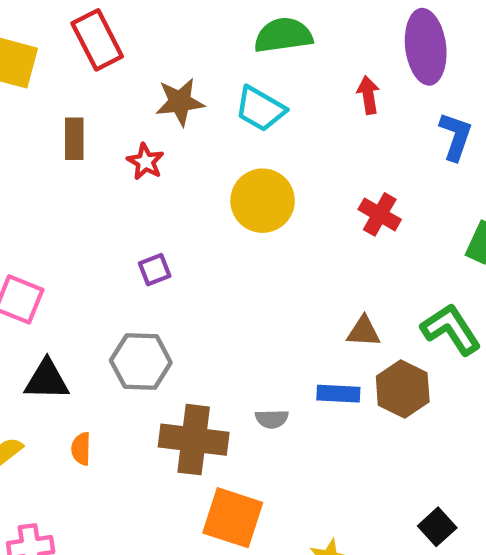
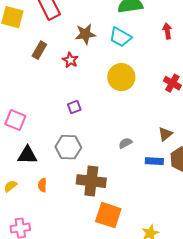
brown rectangle: (74, 139) -> (39, 50), turned 30
brown triangle: (364, 332) -> (165, 134), turned -42
gray semicircle: (272, 419) -> (125, 143), moved, turned 152

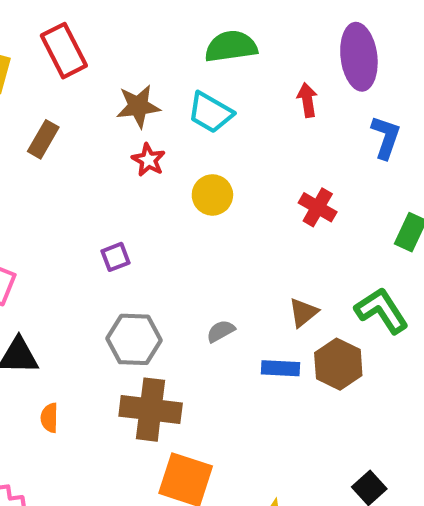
red star: (70, 60) -> (148, 160), moved
yellow circle: (121, 77) -> (212, 195), size x0.7
gray hexagon: (68, 147) -> (134, 339), moved

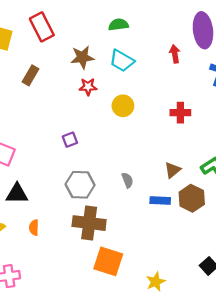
green semicircle: (231, 46) -> (118, 25), moved, size x0.7
red star: (148, 160) -> (88, 87), turned -30
red cross: (318, 207) -> (180, 113), turned -30
gray semicircle: (221, 331) -> (127, 180), turned 98

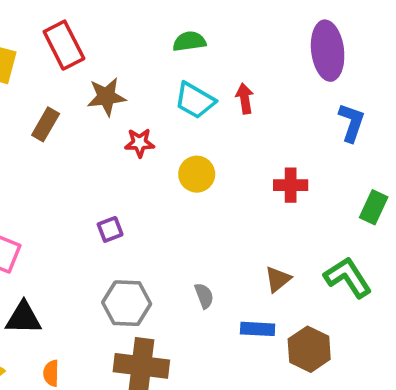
red arrow: (175, 54) -> (245, 99), moved
brown star: (82, 57) -> (106, 97), moved
brown hexagon: (192, 198) -> (309, 349), moved

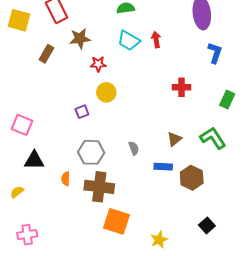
yellow circle: (197, 174) -> (106, 92), moved
orange semicircle: (51, 373) -> (66, 179), moved

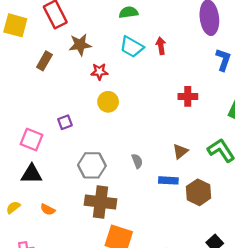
purple square: (82, 112) -> (65, 122), moved
pink square: (22, 125) -> (32, 140), moved
orange semicircle: (66, 179) -> (48, 210), moved, turned -64

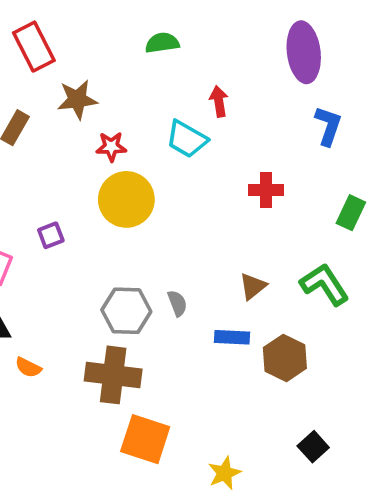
cyan trapezoid: (132, 47) -> (187, 139), moved
yellow circle: (108, 102) -> (126, 199), size x1.5
gray hexagon: (92, 165) -> (126, 311), moved
orange semicircle: (48, 210) -> (28, 367), moved

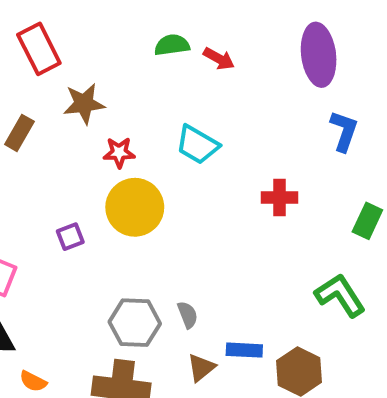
red arrow: (219, 101) -> (219, 59), moved, turned 128
purple square: (51, 235) -> (70, 237), moved
brown triangle: (253, 286) -> (201, 368), moved

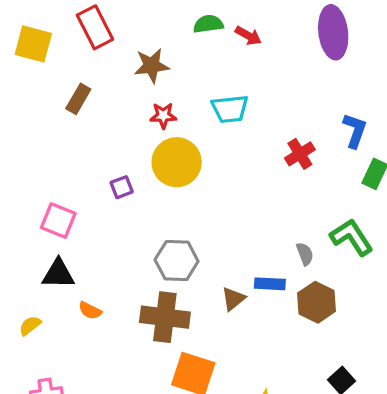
brown star: (84, 104) -> (152, 66), moved
blue L-shape: (344, 131) -> (355, 131), moved
cyan trapezoid: (197, 145) -> (230, 109), turned -36
red cross: (279, 197) -> (300, 154), turned -32
gray semicircle: (188, 315) -> (305, 254), moved

